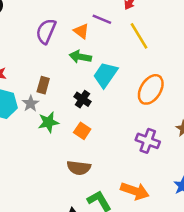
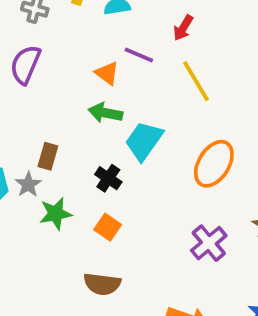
purple semicircle: (46, 31) -> (25, 65), moved
purple cross: (148, 141) -> (209, 243), turned 30

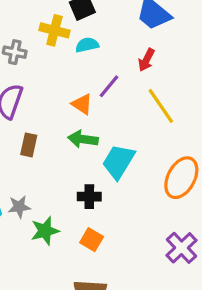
purple line: (139, 55) -> (109, 86), turned -70
brown rectangle: (48, 156) -> (29, 145), moved
black cross: (108, 178) -> (89, 197), turned -30
gray star: (28, 184) -> (19, 207), turned 30

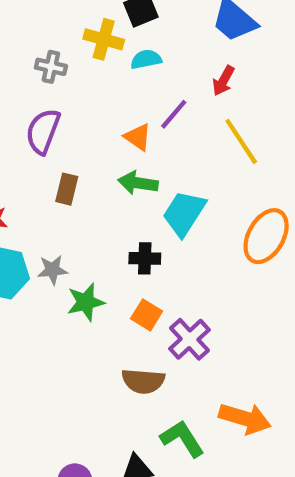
purple cross: (182, 248) -> (190, 339), moved

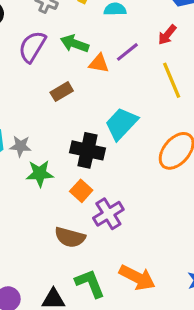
orange triangle: (138, 137) -> (99, 63), turned -35
green arrow: (138, 183) -> (75, 44), moved
brown rectangle: (67, 189) -> (62, 92), moved, turned 35
black cross: (145, 258) -> (87, 150), size x1.5

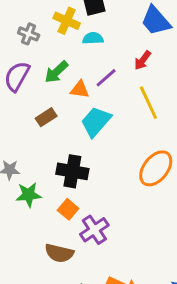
green arrow: (75, 44) -> (56, 72), turned -60
cyan trapezoid: (121, 124) -> (96, 122), moved

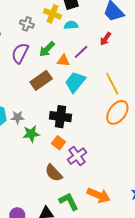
yellow line: (148, 103) -> (112, 84), moved
brown rectangle: (46, 117) -> (41, 80), size x1.5
brown semicircle: (59, 253) -> (54, 173), turned 36

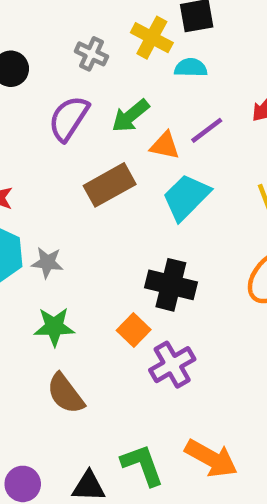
black cross: (60, 117) -> (171, 285), moved
green star: (31, 134) -> (54, 327), moved
brown semicircle: (54, 173) -> (65, 394), moved

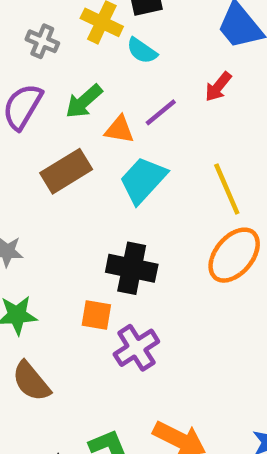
cyan semicircle: (191, 68) -> (142, 51), turned -144
orange square: (134, 330) -> (96, 315), turned -32

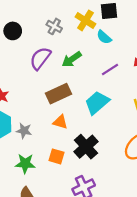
orange triangle: (119, 130) -> (60, 122), moved
black cross: (132, 268) -> (86, 147), turned 30
orange square: (96, 315) -> (57, 156), moved

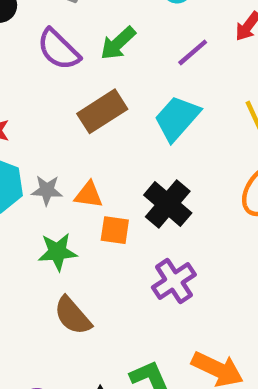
purple semicircle: (40, 58) -> (59, 49), turned -75
orange triangle: (60, 122) -> (89, 195), moved

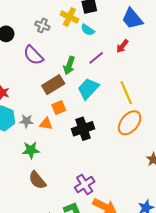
green arrow: (118, 43) -> (69, 65), moved, turned -30
black cross: (168, 204) -> (83, 129), turned 30
orange square: (115, 230) -> (59, 107), moved, turned -32
purple cross: (174, 281) -> (85, 184), moved

